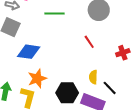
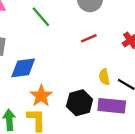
green line: (54, 13) -> (41, 17), turned 66
red line: (89, 42) -> (89, 38), turned -64

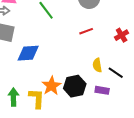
orange star: (41, 96) -> (51, 86), moved
purple rectangle: (112, 106) -> (102, 90), size x0.6

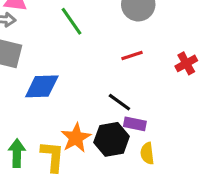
yellow semicircle: (97, 65) -> (147, 153), moved
black line: (116, 73) -> (119, 102), moved
purple rectangle: (102, 90) -> (135, 124), moved

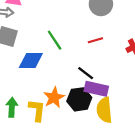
green line: (71, 21) -> (55, 40), moved
purple rectangle: (135, 124) -> (96, 89), size x1.5
yellow semicircle: (147, 153) -> (104, 110), size x1.6

